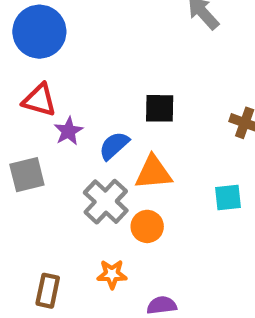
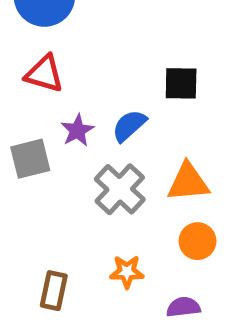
purple star: (68, 131) -> (77, 130), moved
orange triangle: (153, 173) -> (188, 182), moved
orange circle: (147, 226) -> (198, 241), moved

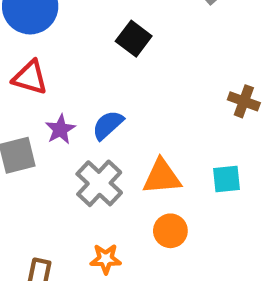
black square: (181, 83) -> (134, 39), moved, turned 36

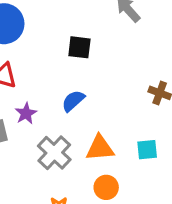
black square: (134, 39) -> (79, 47), turned -30
blue semicircle: (108, 125) -> (73, 101), moved

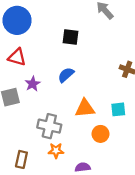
gray cross: (54, 153) -> (49, 126), moved, turned -30
orange circle: (106, 187) -> (100, 134), moved

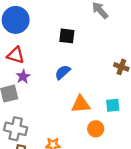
purple star: (33, 84) -> (23, 76), moved
gray cross: (49, 126) -> (16, 129), moved

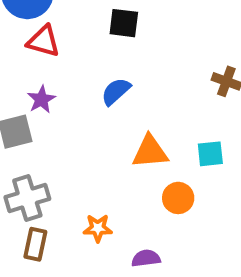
red triangle: (16, 55) -> (43, 41), moved
gray cross: (16, 129) -> (27, 198), turned -30

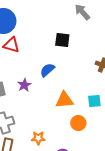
black square: (124, 23) -> (62, 40), moved
purple star: (41, 99) -> (24, 85), moved

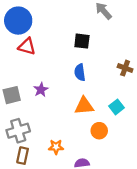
blue semicircle: (47, 70) -> (80, 72), moved, turned -56
cyan square: (94, 101) -> (116, 107), turned -32

